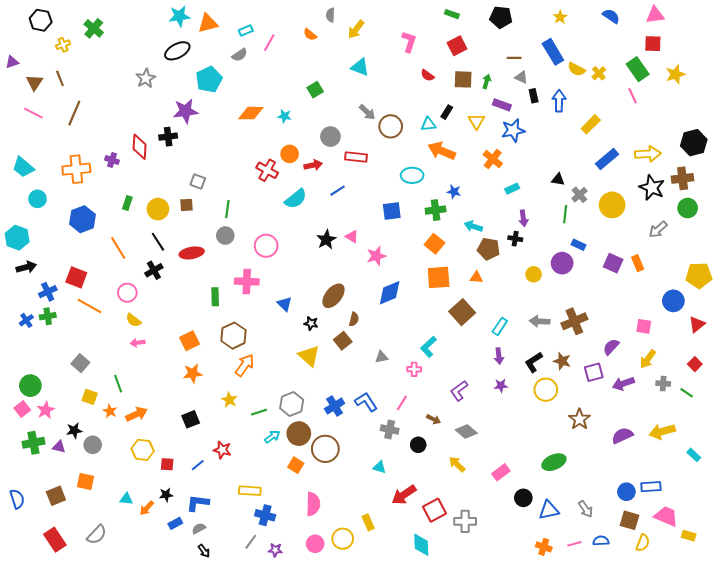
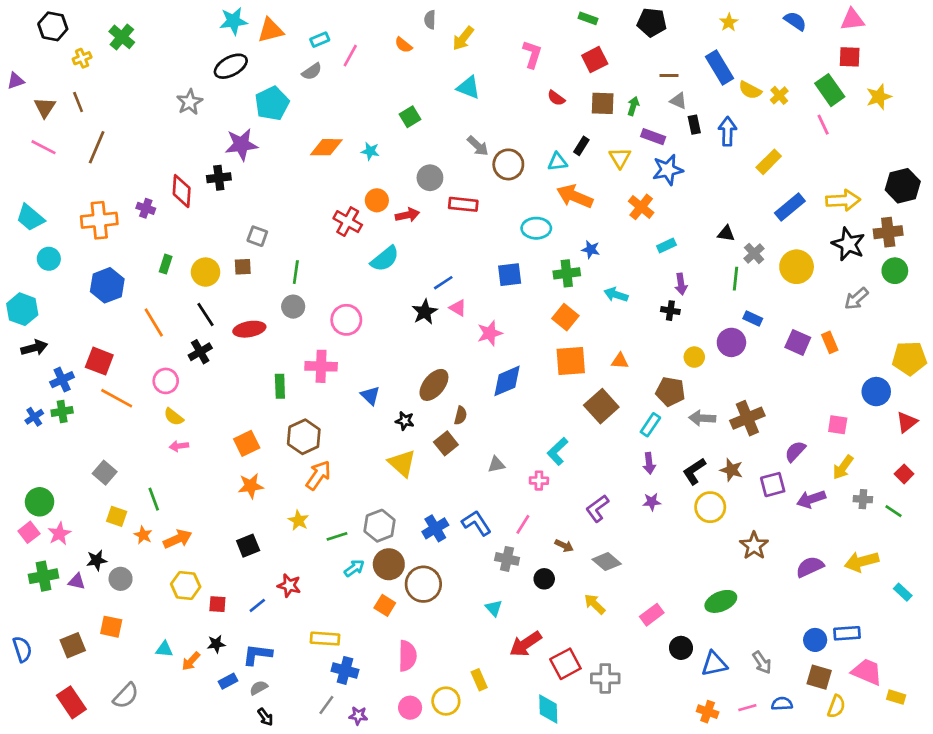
blue line: (338, 191) -> (443, 283), moved
brown pentagon: (489, 249) -> (670, 392), moved
cyan triangle: (379, 467) -> (494, 608), turned 32

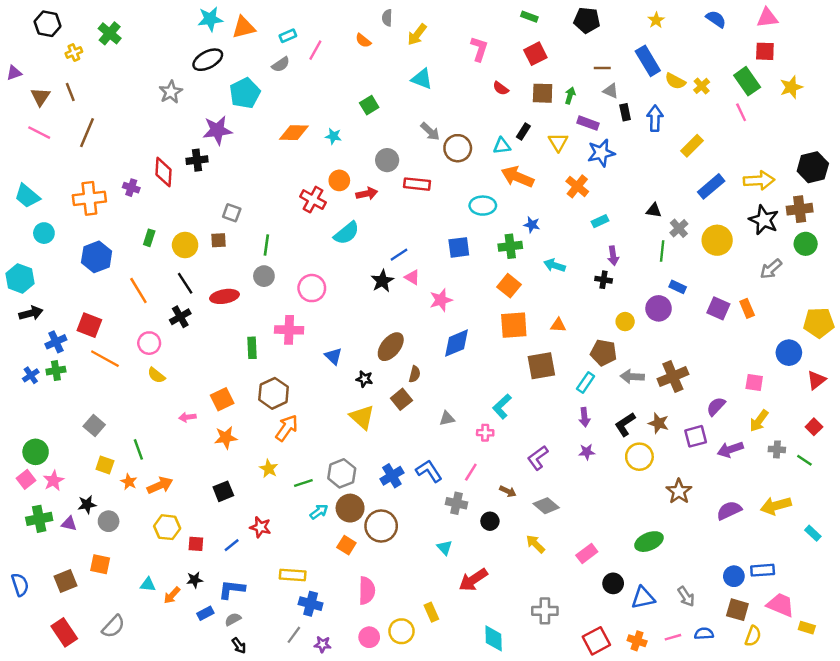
brown square: (601, 406) -> (541, 366), turned 32
pink arrow: (179, 446) -> (187, 417), moved
red square: (565, 664) -> (596, 641), moved

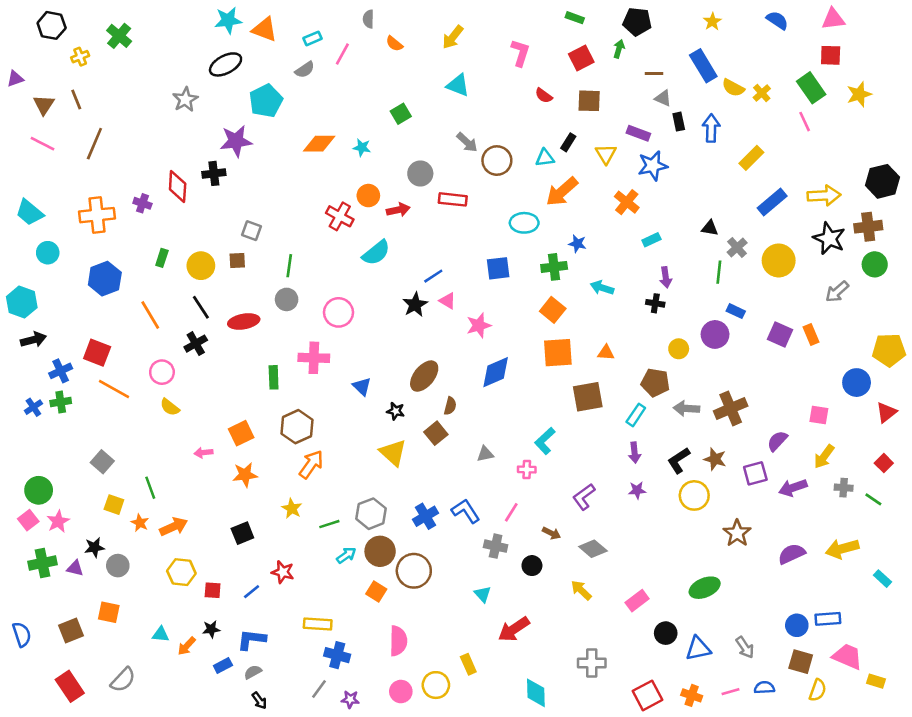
gray semicircle: (387, 18) -> (368, 19), moved
orange triangle: (244, 27) -> (265, 29), turned 35
green arrow: (570, 96) -> (619, 49), moved
orange arrow: (517, 177) -> (562, 192), turned -64

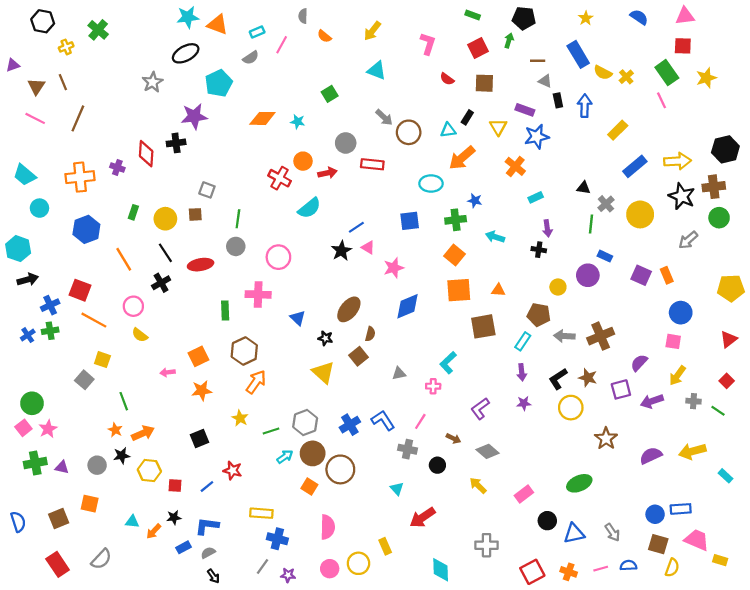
blue circle: (857, 383) -> (681, 313), moved
yellow square: (114, 505) -> (102, 360), moved
black star: (94, 547) -> (122, 456), moved

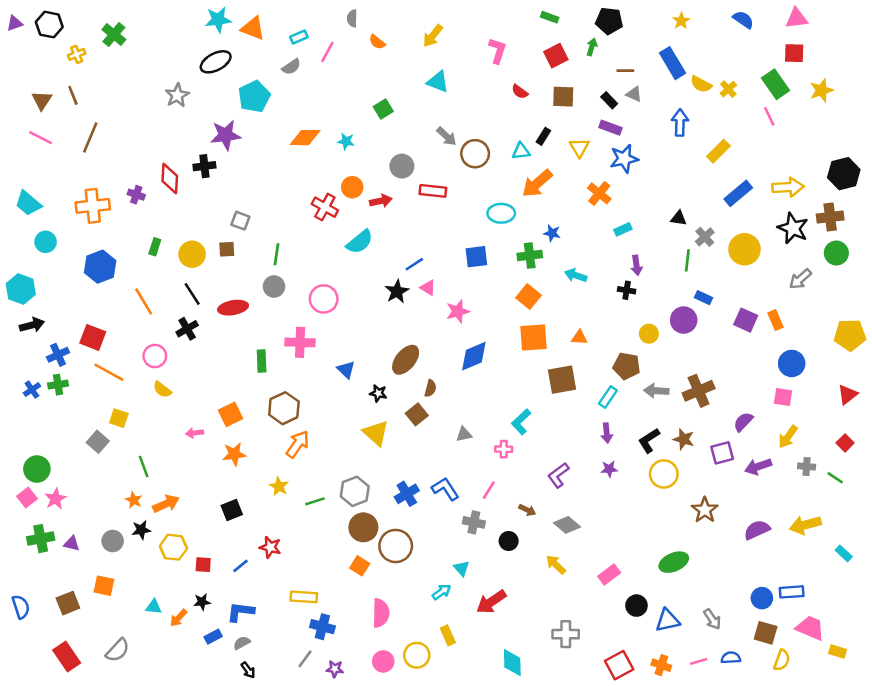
purple triangle: (13, 65) -> (15, 23), moved
black rectangle: (558, 100) -> (609, 100), moved, turned -32
cyan arrow: (285, 457) -> (442, 592), moved

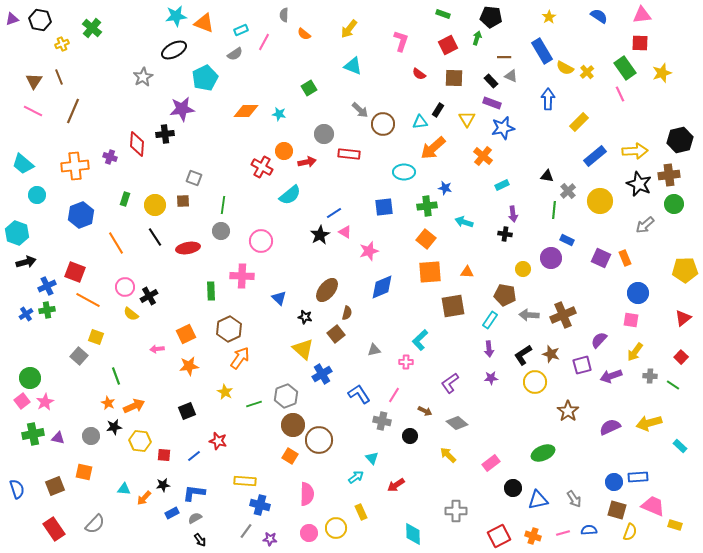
black cross: (187, 329) -> (149, 296), moved
blue cross: (407, 494) -> (322, 374), moved
red arrow: (491, 602) -> (396, 485), size x0.7

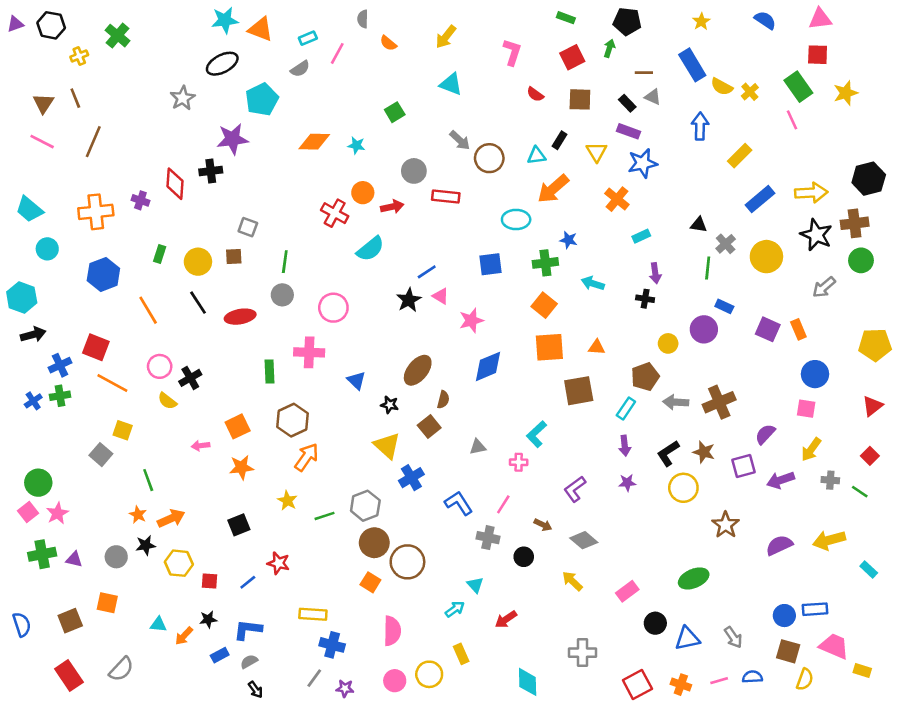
brown pentagon: (505, 295) -> (645, 377), turned -30

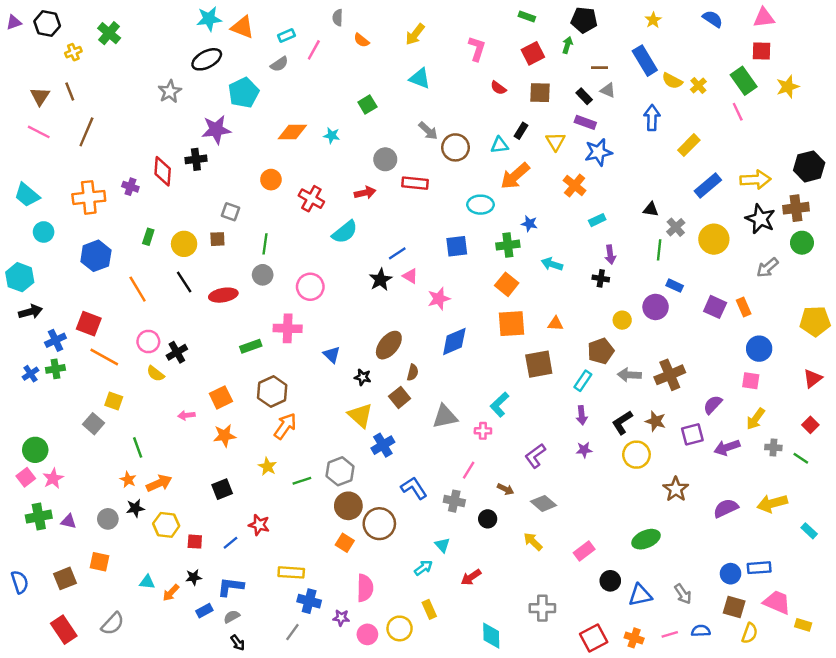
orange circle: (363, 193) -> (271, 180), moved
green rectangle: (270, 372) -> (251, 346), turned 72
gray triangle: (478, 447) -> (445, 417), size x1.6
blue L-shape: (459, 503) -> (414, 488), moved
purple star: (345, 688) -> (341, 618), moved

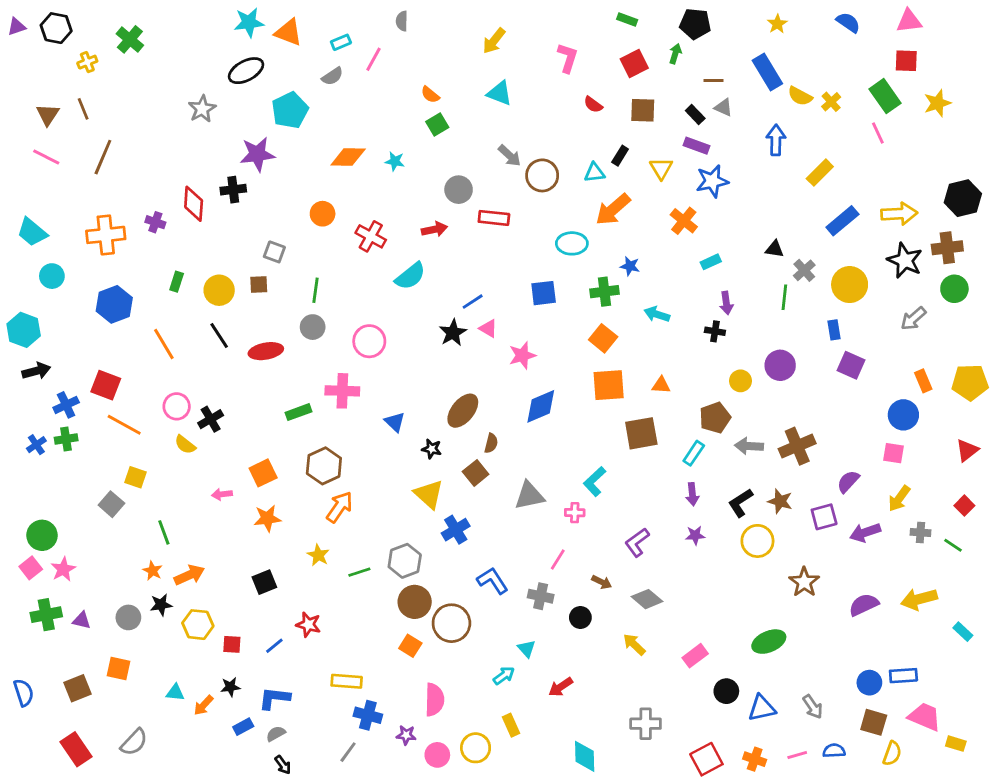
orange semicircle: (361, 40) -> (430, 95), moved
blue rectangle: (675, 286) -> (834, 330), moved, turned 56
orange rectangle: (744, 307) -> (923, 381), moved

